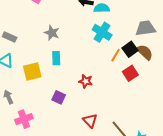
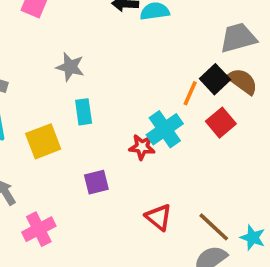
cyan cross: (102, 32) -> (165, 129), moved, turned 30
purple square: (59, 97) -> (96, 182), turned -32

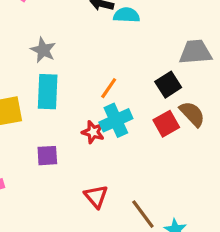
brown semicircle: (242, 81) -> (192, 114), moved
orange line: (190, 93) -> (109, 88), moved
cyan rectangle: (84, 112) -> (48, 92), size x1.5

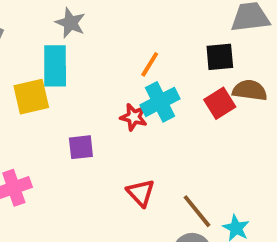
black square: (168, 85) -> (220, 57), turned 30
cyan rectangle: (48, 92) -> (55, 66), moved
brown semicircle: (192, 114) -> (250, 90), turned -36

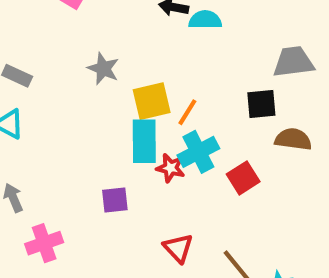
cyan rectangle: (55, 66) -> (144, 141), moved
yellow square: (31, 97) -> (152, 101), moved
red square: (220, 103) -> (243, 178), moved

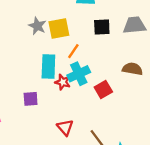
gray star: (103, 69) -> (37, 26), moved
yellow square: (152, 101) -> (59, 29), moved
black square: (261, 104) -> (102, 27), moved

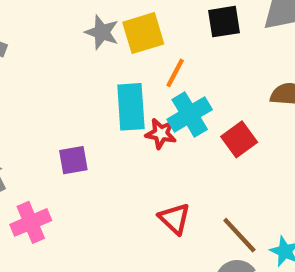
purple square: (31, 99) -> (73, 160), moved

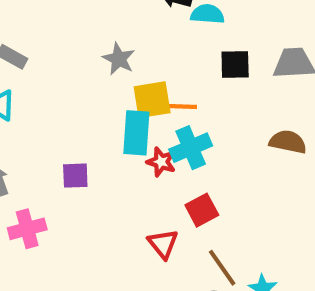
yellow square: (143, 33) -> (152, 100), moved
orange line: (175, 73) -> (182, 107), turned 56
red square: (239, 139) -> (202, 210), moved

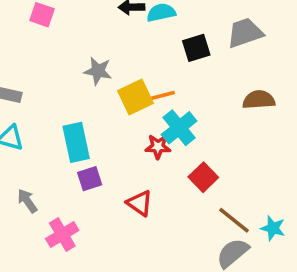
cyan rectangle: (136, 133) -> (76, 142), moved
red triangle: (163, 244) -> (140, 203), moved

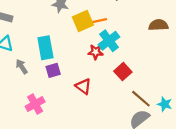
gray arrow: (27, 201) -> (22, 67), moved

